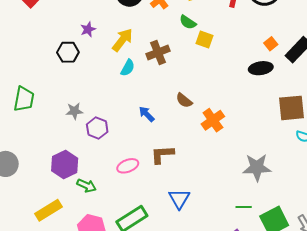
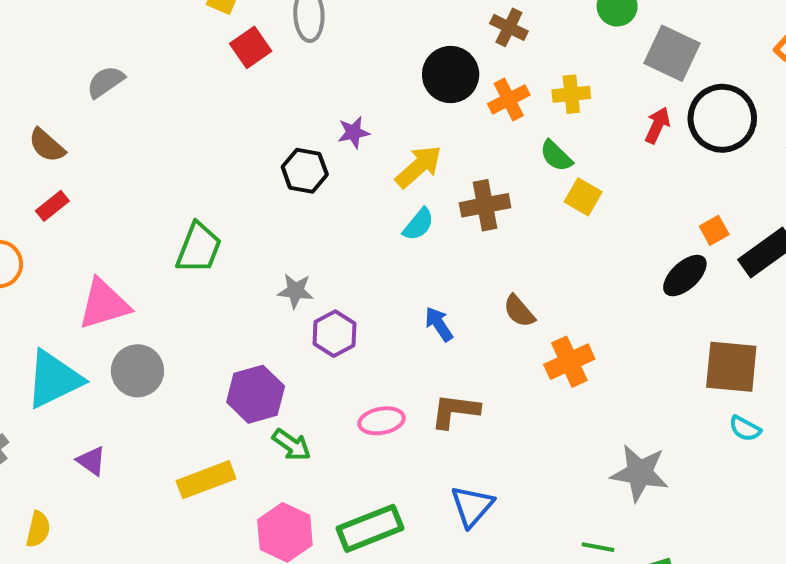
black ellipse: (261, 68) -> (685, 276), turned -45

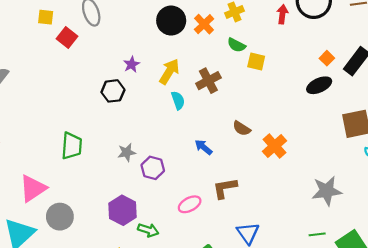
cyan semicircle: (418, 224) -> (178, 100), turned -42
black ellipse: (685, 276) -> (319, 85), turned 35

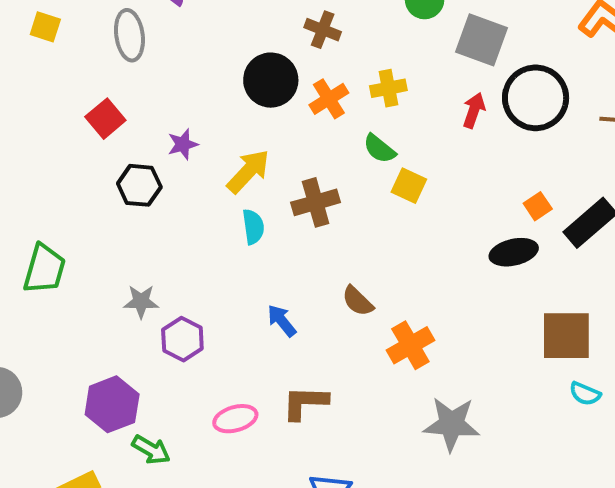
red square: (67, 38) -> (105, 119), moved
gray star: (327, 191) -> (452, 424), moved

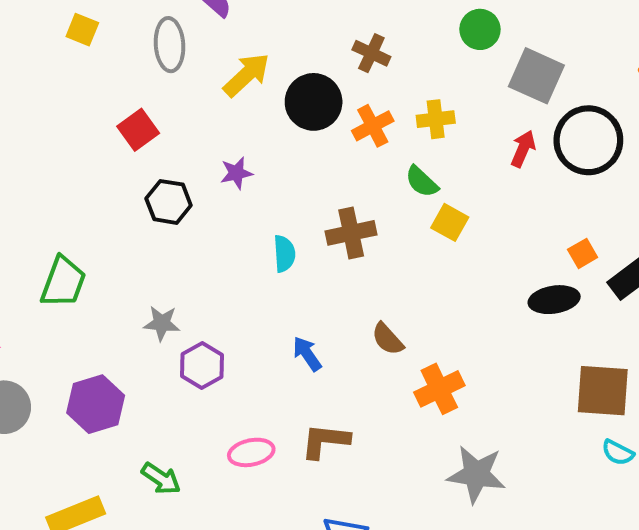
purple star: (183, 144) -> (236, 173), moved
yellow arrow: (248, 171) -> (246, 75), moved
purple hexagon: (112, 404) -> (96, 404), moved

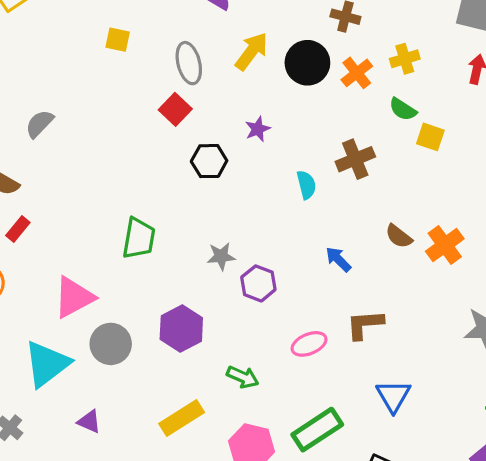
gray ellipse: (169, 45) -> (189, 63), moved
orange cross: (439, 389) -> (445, 245), moved

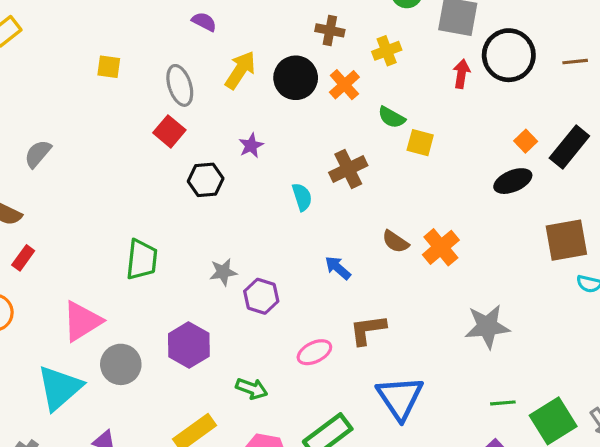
yellow cross: (405, 59) -> (387, 51), moved
blue triangle: (393, 396) -> (400, 398), size x1.4

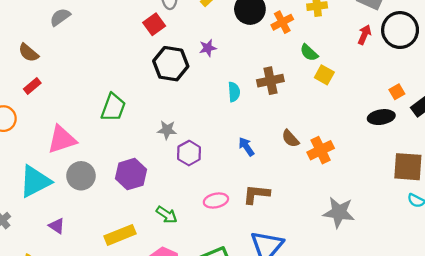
black hexagon: (206, 180) -> (171, 64), size x1.4

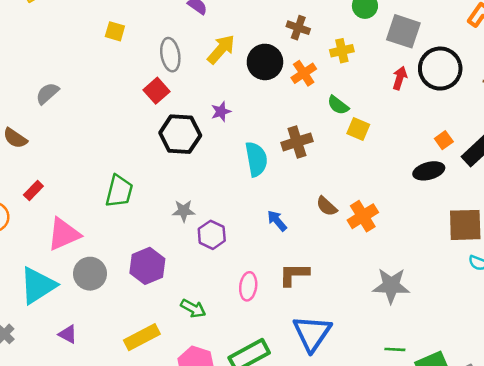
red rectangle: (32, 86) -> (33, 191), moved
cyan semicircle: (234, 92) -> (256, 159), size x1.5
pink ellipse: (216, 200) -> (248, 286), turned -65

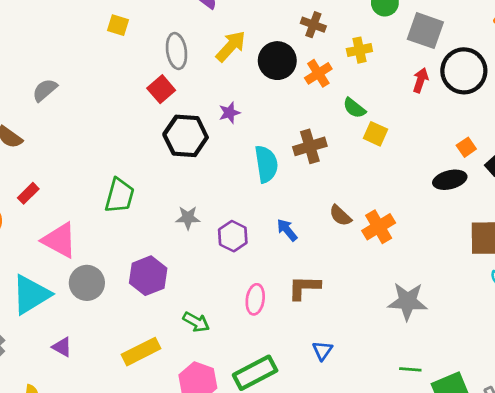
pink triangle: (64, 234) -> (60, 240), turned 51
purple hexagon: (212, 235) -> (233, 236), moved
blue triangle: (312, 333) -> (322, 351), size x0.5

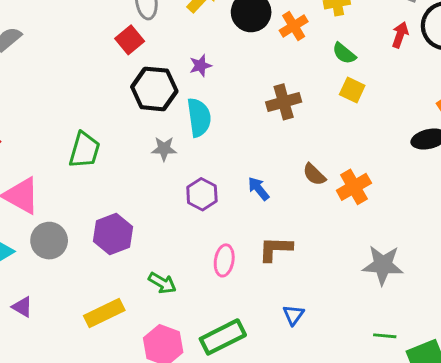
green semicircle: (354, 108) -> (344, 53), moved
cyan semicircle: (266, 164) -> (199, 117), moved
gray star: (188, 218) -> (164, 149), moved

